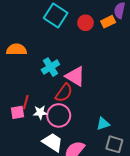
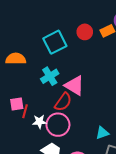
cyan square: (56, 16) -> (55, 42), moved, turned 30
pink square: (18, 112) -> (17, 104), moved

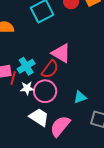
cyan cross: (50, 76) -> (26, 66), moved
cyan triangle: (102, 133) -> (80, 97), moved

